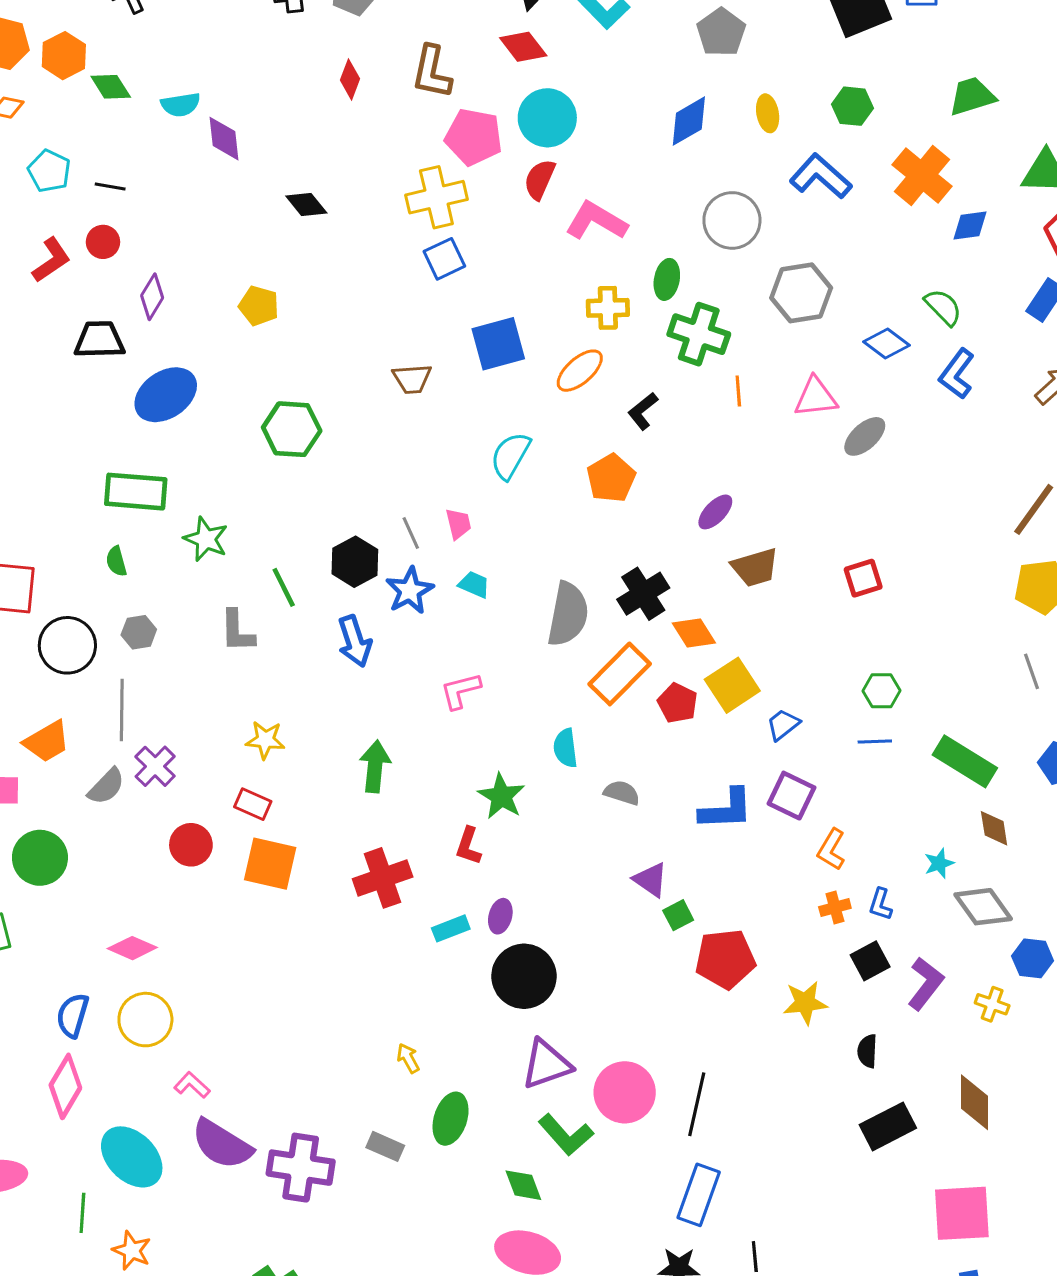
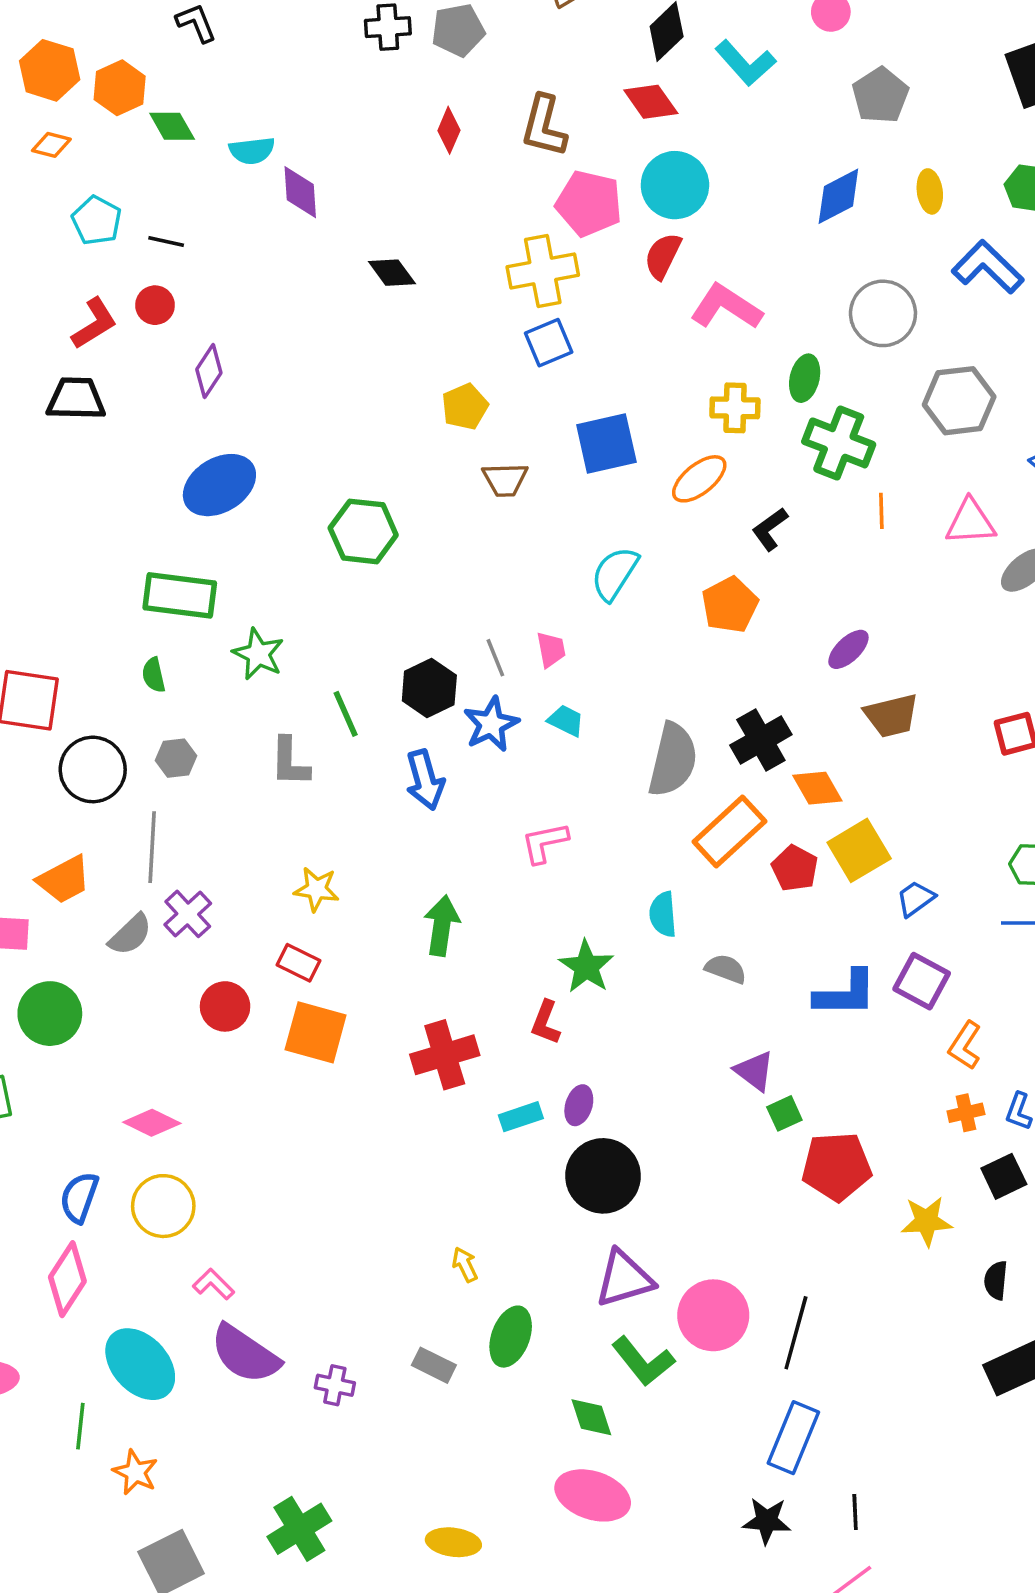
yellow pentagon: (259, 306) -> (465, 407), moved, turned 30
black trapezoid: (99, 340) -> (76, 399), moved
purple cross: (301, 1168) -> (335, 1385), size x0.5

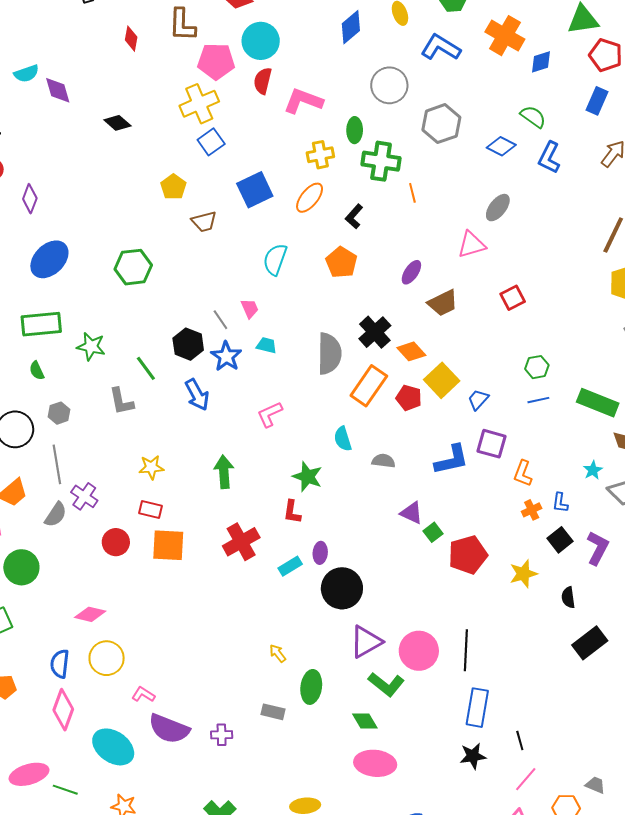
pink triangle: (970, 522) -> (472, 245), moved
green line: (80, 1426) -> (65, 790), moved, turned -65

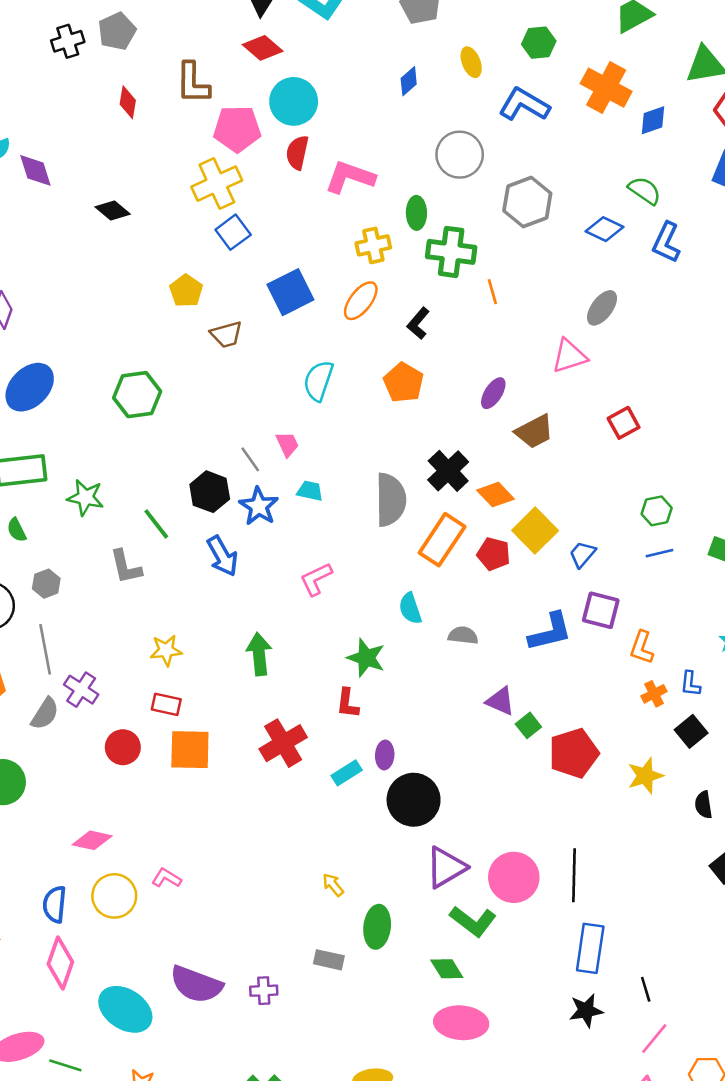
blue diamond: (351, 27) -> (409, 81), size x0.7
pink L-shape: (143, 695) -> (167, 878), moved

